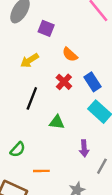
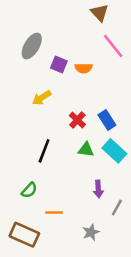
orange semicircle: (70, 55) -> (84, 68), moved, turned -42
black line: (32, 98) -> (44, 151), moved
green triangle: (57, 122) -> (86, 150), moved

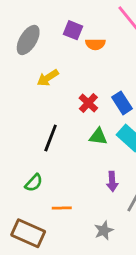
gray ellipse: (32, 46) -> (28, 40), moved
purple square: (59, 64) -> (73, 30), moved

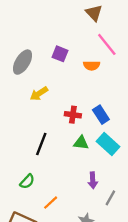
orange semicircle: (95, 44) -> (92, 66), moved
red cross: (88, 103) -> (73, 115), turned -35
orange line: (62, 208) -> (51, 203), turned -42

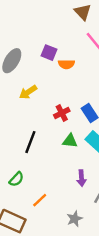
orange semicircle: (92, 66) -> (66, 64), moved
red cross: (73, 115) -> (62, 113), turned -35

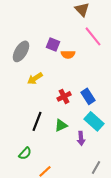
green triangle: (70, 141) -> (61, 125), moved, turned -32
purple arrow: (82, 178) -> (81, 138), moved

